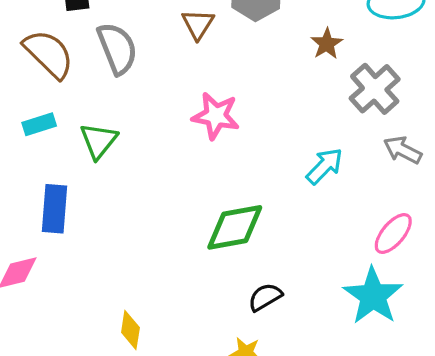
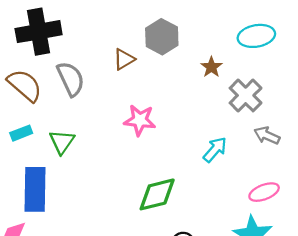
brown triangle: (198, 24) -> (124, 59), turned 30
blue rectangle: (54, 209) -> (35, 189), size x1.4
pink ellipse: (393, 234) -> (264, 192), turned 32

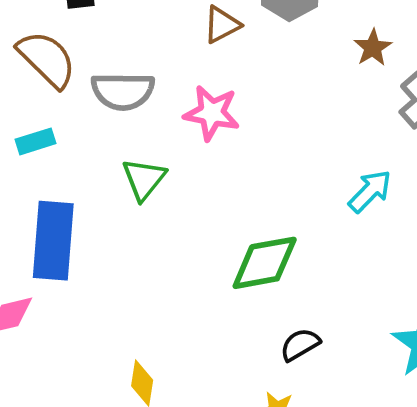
gray semicircle: (71, 79) -> (123, 91), moved, turned 112
pink star: (140, 120) -> (212, 113), moved
green triangle: (62, 142) -> (144, 179), moved

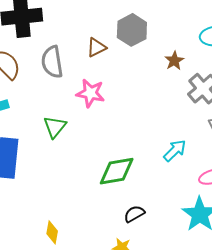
gray semicircle: (123, 91) -> (52, 62), moved, turned 80
cyan arrow: (370, 191) -> (175, 150), moved

